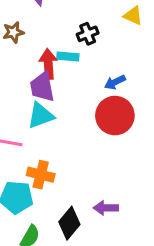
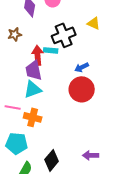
black cross: (88, 34) -> (64, 35), size x1.6
orange cross: (41, 175) -> (33, 117), moved
purple arrow: (106, 208) -> (91, 155), moved

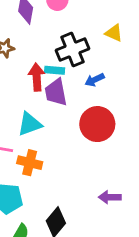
blue arrow: (82, 67) -> (95, 80), moved
purple trapezoid: (34, 70) -> (56, 92), moved
purple arrow: (91, 155) -> (110, 197), moved

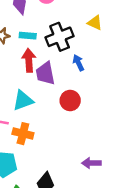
cyan rectangle: (55, 70) -> (28, 36), moved
blue arrow: (95, 80) -> (78, 63), turned 91
red circle: (97, 124) -> (70, 100), moved, size x0.7

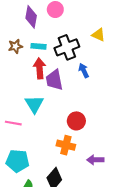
cyan triangle: (23, 100) -> (34, 104), turned -42
red circle: (70, 100) -> (76, 121), moved
orange cross: (23, 134) -> (66, 145), moved

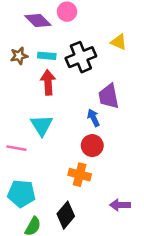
purple diamond: (31, 17) -> (38, 20), turned -55
blue arrow: (84, 70) -> (94, 118), moved
purple trapezoid: (54, 80) -> (109, 96), moved
purple arrow: (95, 160) -> (120, 205), moved

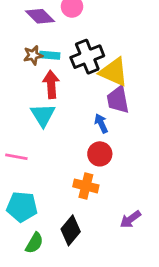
yellow triangle: (119, 42) -> (114, 72), moved, size x1.6
brown star: (19, 56) -> (33, 55), moved
cyan triangle: (42, 125) -> (43, 115), moved
purple arrow: (120, 205) -> (130, 219), turned -36

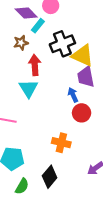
cyan rectangle: (50, 55) -> (38, 26), moved, turned -56
red circle: (100, 154) -> (82, 113), moved

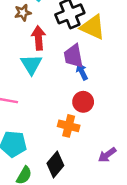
purple trapezoid: (86, 77) -> (73, 56), moved
red circle: (82, 113) -> (83, 102), moved

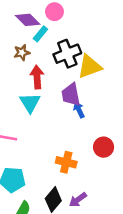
yellow triangle: (93, 27) -> (90, 67), turned -44
red circle: (83, 102) -> (104, 147), moved
purple arrow: (107, 155) -> (78, 200), moved

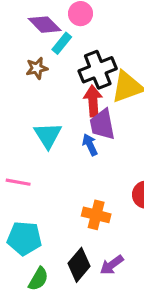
red arrow: (37, 77) -> (93, 101), moved
blue arrow: (79, 110) -> (90, 145), moved

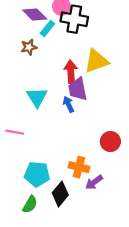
black cross: (98, 70) -> (74, 19), moved, turned 32
orange cross: (96, 215) -> (79, 167), moved
cyan pentagon: (24, 238) -> (37, 174), moved
purple arrow: (112, 265) -> (94, 182), moved

